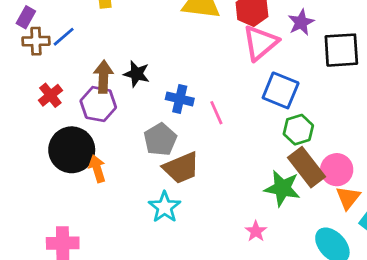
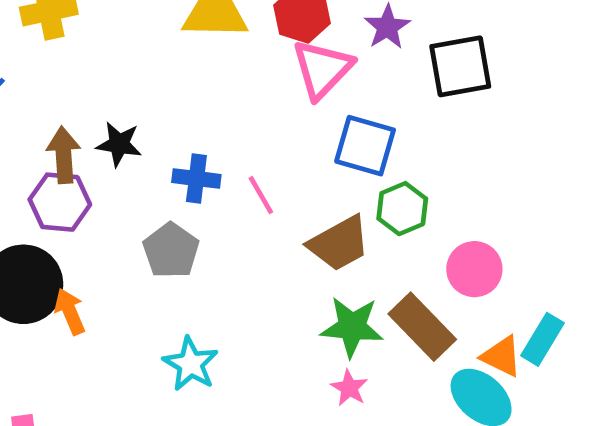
brown rectangle: (306, 167) -> (422, 327), moved
brown trapezoid: (181, 168) -> (339, 243), moved
green star: (282, 188) -> (352, 327), moved
orange triangle: (348, 198) -> (502, 356), moved, turned -36

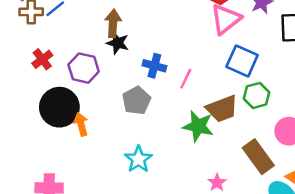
brown arrow: (64, 155) -> (113, 23), moved
pink line: (261, 195) -> (186, 79), turned 48
green star: (352, 327) -> (198, 126), moved

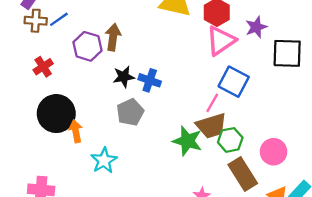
black star: (118, 43) -> (124, 77), moved, turned -30
purple hexagon: (84, 68) -> (87, 46), moved
pink line: (186, 79) -> (212, 103), moved
green hexagon: (257, 95) -> (230, 140), moved
cyan star: (138, 159) -> (104, 160), moved

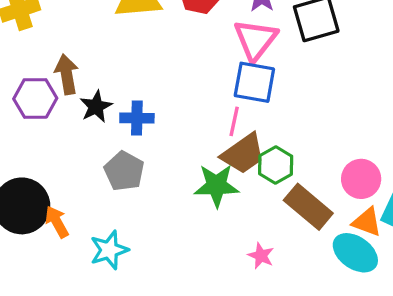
pink triangle: (221, 41) -> (255, 40), moved
black star: (124, 77) -> (96, 107), moved
pink circle: (274, 152) -> (361, 179), moved
cyan star: (104, 160) -> (109, 250), turned 30

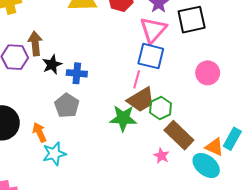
pink circle: (361, 179) -> (208, 73), moved
orange arrow: (57, 222) -> (39, 132), moved
pink star: (261, 256) -> (161, 156), moved

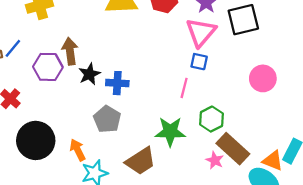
blue square: (151, 56) -> (199, 62), size x0.6
brown trapezoid: (141, 100) -> (141, 161), moved
pink star: (161, 156) -> (215, 160), moved

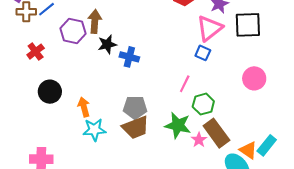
pink line: (184, 88) -> (185, 84), moved
gray pentagon: (107, 119) -> (135, 107), moved, turned 30
green star: (170, 132) -> (178, 125), moved
black circle: (36, 140) -> (50, 92), size x0.7

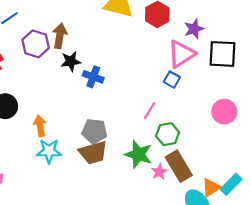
orange triangle: (248, 150) -> (211, 188), turned 48

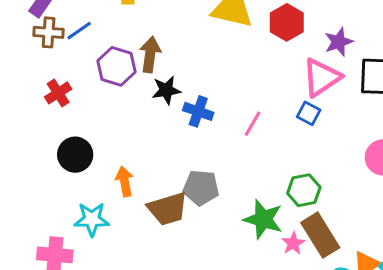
pink line: (150, 111) -> (253, 124), moved
cyan star: (49, 151) -> (92, 219), moved
brown trapezoid: (93, 153) -> (168, 209), moved

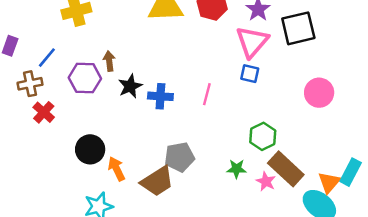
brown cross: (49, 32) -> (30, 84), moved
brown arrow: (150, 54) -> (109, 61), size x0.7
black circle: (75, 155) -> (90, 149), moved
green star: (263, 219) -> (237, 169), size x0.6

